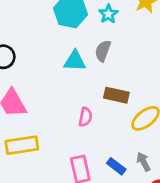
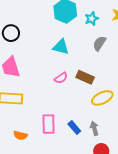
gray semicircle: (103, 51) -> (99, 43), moved
pink semicircle: (85, 117) -> (61, 78), moved, turned 32

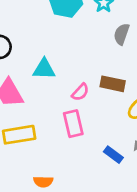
cyan triangle: (61, 47) -> (44, 69), moved
pink rectangle: (49, 124) -> (73, 124), moved

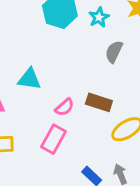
pink rectangle: (73, 124) -> (53, 139), turned 36

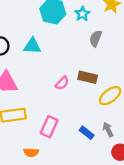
cyan triangle: (29, 79) -> (32, 46), moved
pink rectangle: (53, 139) -> (49, 127), moved

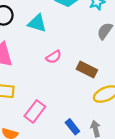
pink semicircle: (62, 83) -> (54, 57), moved

